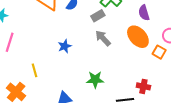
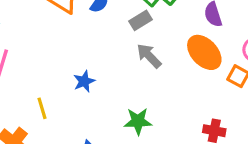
blue star: (65, 46) -> (84, 81), moved

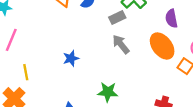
yellow line: (42, 108) -> (26, 72), moved

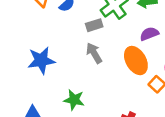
purple semicircle: (171, 19) -> (149, 34), turned 72
blue star: (71, 58) -> (41, 60), size x1.6

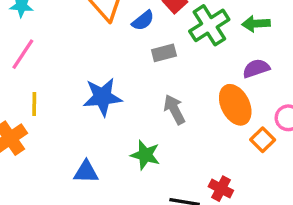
gray rectangle: (94, 25) -> (164, 53), moved
gray arrow: (94, 53) -> (174, 109), moved

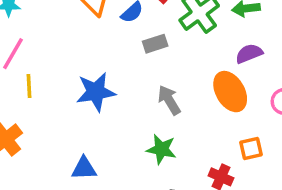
yellow line: (34, 104) -> (29, 86), moved
orange square: (263, 140) -> (251, 149), moved, turned 35
green star: (145, 155) -> (161, 149), moved

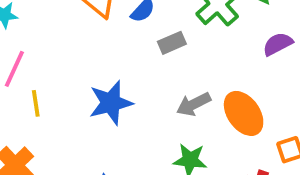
orange ellipse: (230, 92) -> (244, 113), moved
gray arrow: (169, 100) -> (193, 104), turned -80

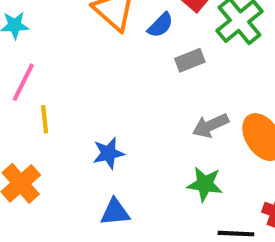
blue star: (111, 103) -> (108, 153), moved, size x0.7

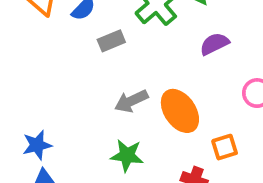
blue star: (108, 153) -> (37, 145), moved

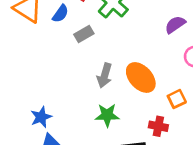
purple semicircle: (214, 44) -> (175, 25), moved
gray arrow: (131, 101) -> (105, 75), turned -40

